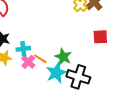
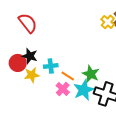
pink cross: (28, 62) -> (63, 89), moved

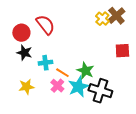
red semicircle: (28, 23) -> (45, 25), moved
red circle: (18, 63) -> (21, 33), moved
yellow star: (32, 75) -> (26, 87), moved

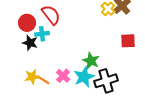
cyan cross: (45, 63) -> (42, 34), moved
orange line: (62, 73) -> (43, 80), moved
black cross: (100, 91) -> (106, 81), turned -35

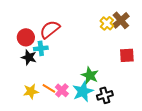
red semicircle: (51, 15) -> (50, 29), turned -90
orange line: (43, 80) -> (49, 88), moved
black cross: (106, 81) -> (105, 95), size x0.7

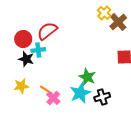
yellow cross: (107, 23) -> (104, 13), moved
pink cross: (62, 90) -> (53, 98), moved
yellow star: (31, 91) -> (21, 86), moved

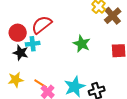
green star: (87, 77) -> (82, 44), moved

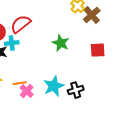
orange line: (41, 84) -> (20, 83), turned -40

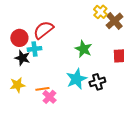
cyan star: (54, 86) -> (76, 79), moved
black cross: (76, 90) -> (97, 82), moved

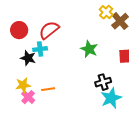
red circle: (19, 38) -> (19, 30), moved
cyan star: (76, 79) -> (111, 98), moved
pink cross: (49, 97) -> (28, 97), moved

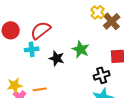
black star: (28, 58) -> (57, 58), moved
black cross: (103, 82) -> (102, 75), moved

